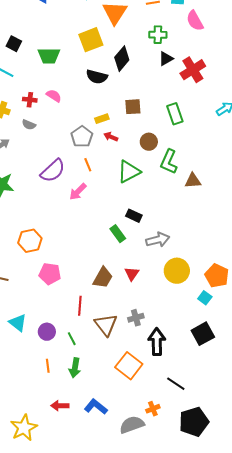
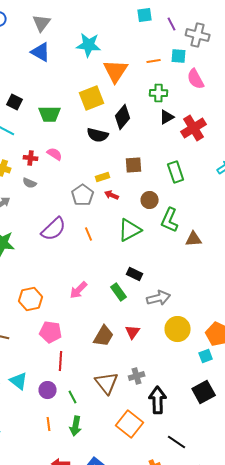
orange line: (88, 165) -> (89, 234), moved
pink arrow: (78, 192) -> (79, 290), moved
cyan square: (205, 298) -> (206, 356), turned 32
red line: (80, 306) -> (61, 361), moved

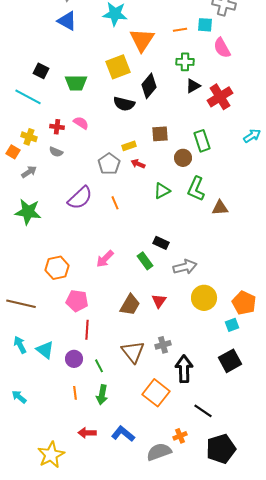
brown circle: (150, 200) -> (183, 158), moved
green triangle: (130, 230) -> (162, 191), moved, size x0.7

